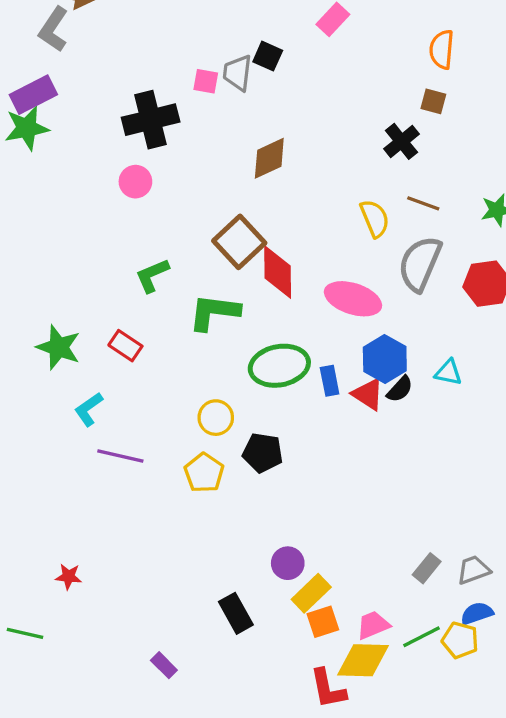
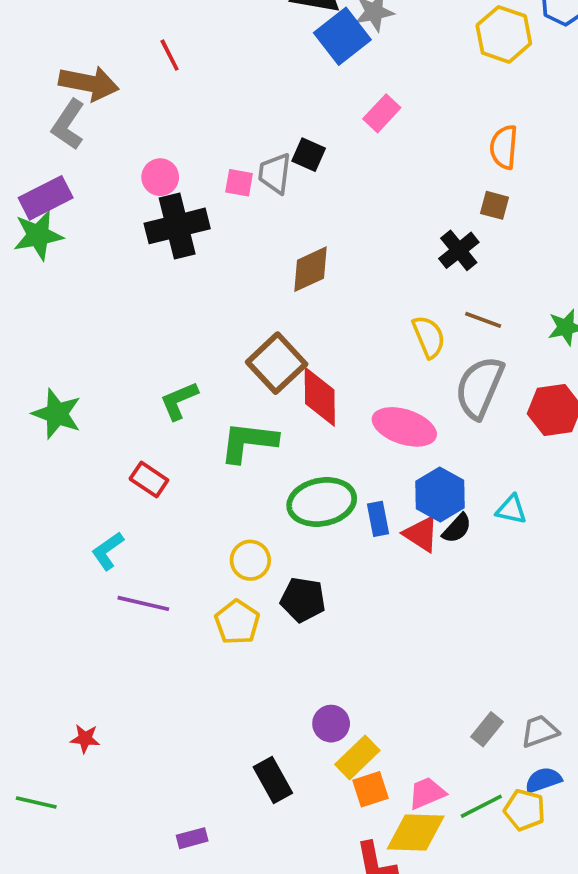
pink circle: (135, 182) -> (160, 177), moved
green star: (58, 347) -> (57, 414), moved
purple rectangle: (164, 665) -> (192, 838), turned -60

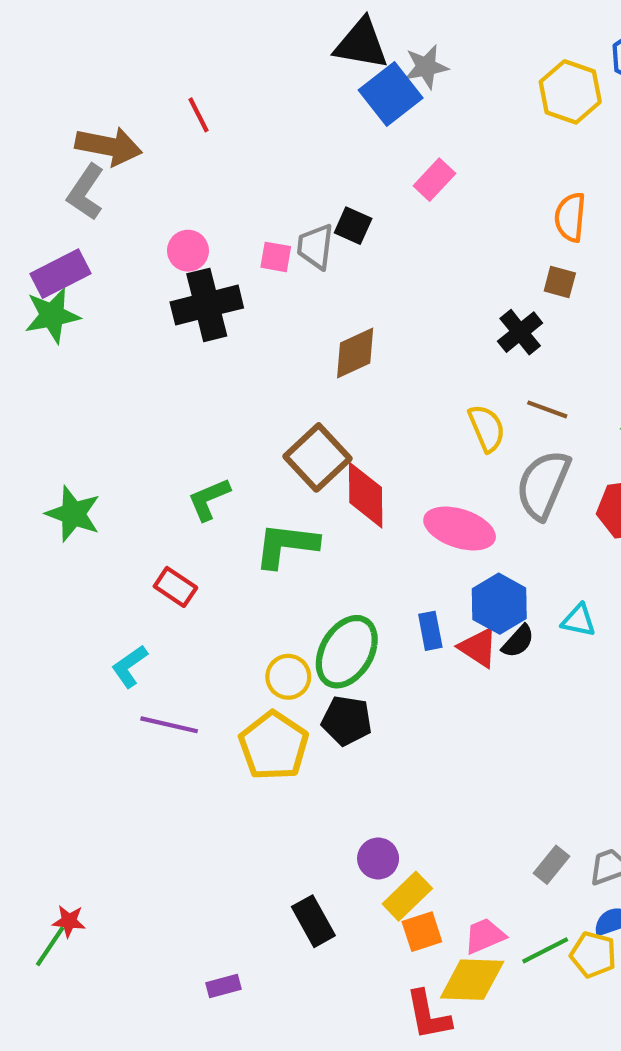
green ellipse: (322, 502) -> (347, 652), moved, turned -48
yellow pentagon: (237, 622) -> (274, 746), size x1.4
red star: (85, 739) -> (69, 921), moved
green line: (36, 802) -> (50, 946), turned -69

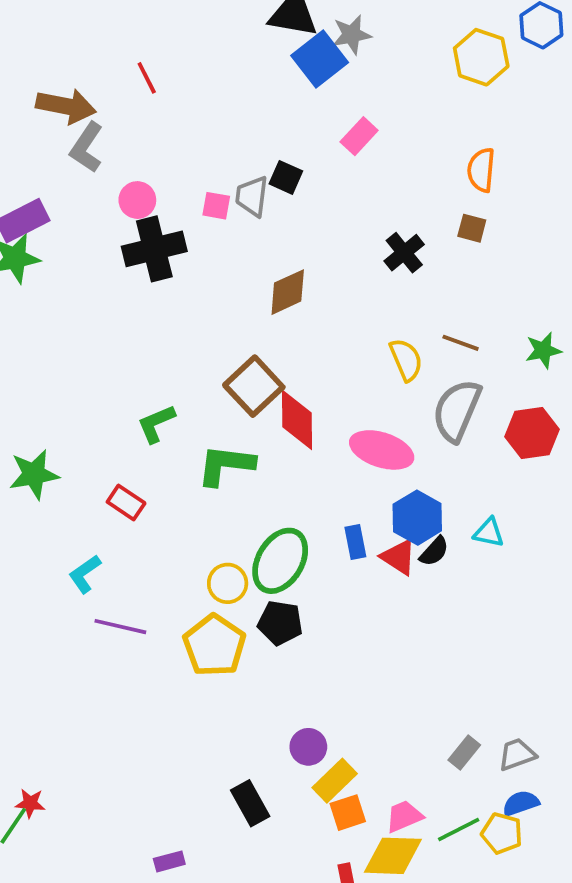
gray L-shape: (86, 192) -> (87, 147), moved
black cross: (520, 332) -> (404, 253), moved
green star: (73, 514) -> (34, 474), moved, turned -30

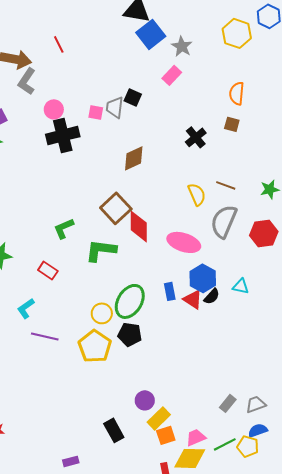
gray star: (352, 35) -> (182, 46), moved, turned -30

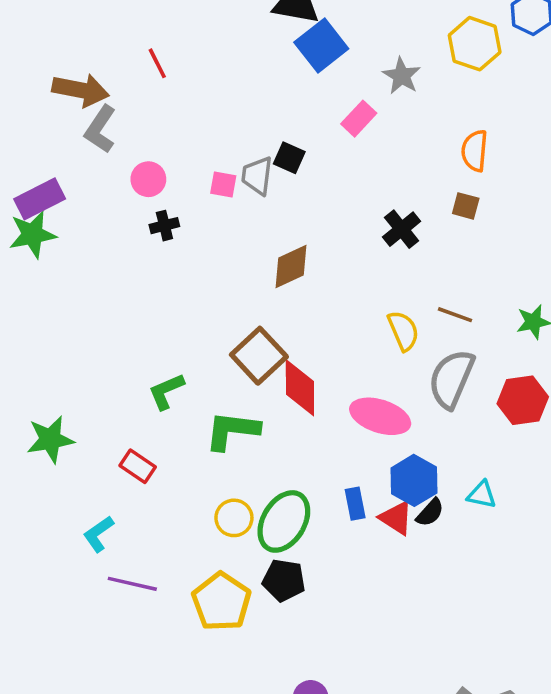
gray star: (182, 46) -> (402, 76), moved
black cross: (63, 135) -> (164, 226), size x0.5
yellow circle: (102, 313) -> (234, 518), moved

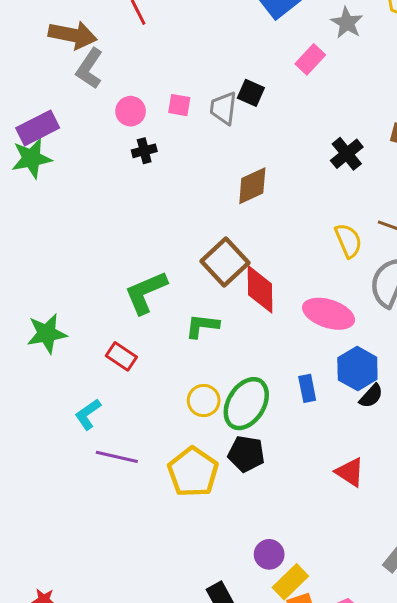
pink square: (223, 185) -> (179, 105), moved
green L-shape: (166, 391) -> (146, 292), size x1.4
green L-shape: (232, 431) -> (202, 326), size x0.7
red triangle: (396, 518) -> (350, 472), moved

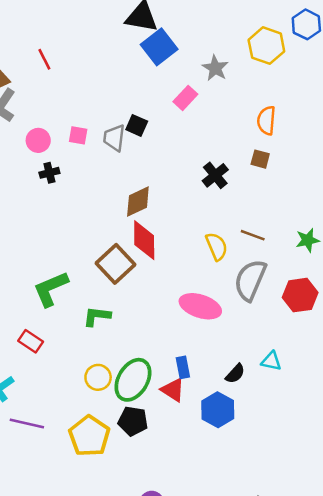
red diamond: (260, 289) -> (144, 240), moved
blue hexagon: (357, 369) -> (218, 410), moved
red triangle: (350, 472) -> (173, 390), moved

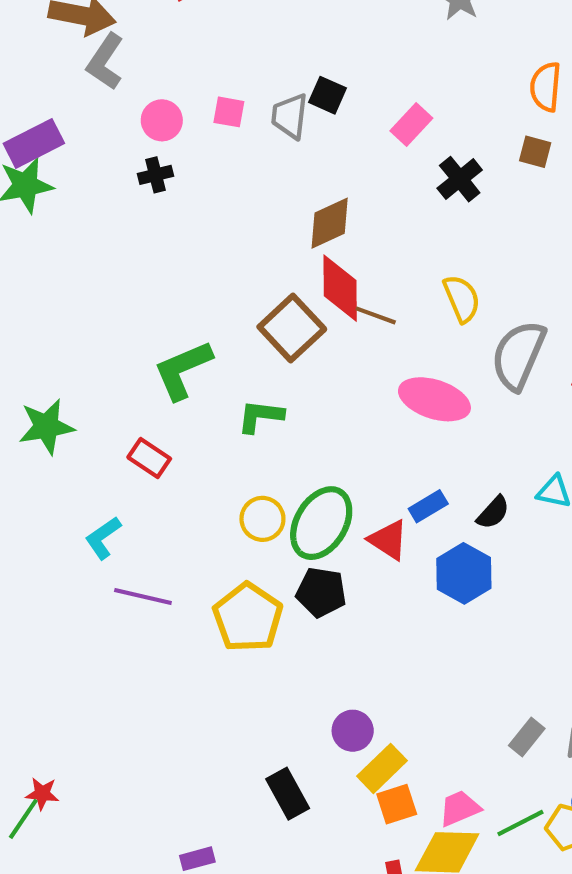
pink rectangle: (185, 98) -> (411, 125), moved
black cross: (49, 173) -> (155, 175), moved
brown line: (253, 235) -> (376, 315), moved
blue rectangle: (183, 367) -> (428, 506), moved, turned 70

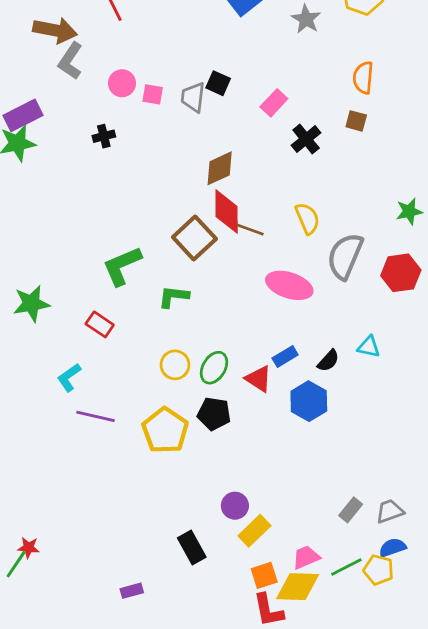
pink circle: (162, 120) -> (122, 83), moved
green ellipse: (321, 523) -> (214, 368), size x0.7
orange square: (397, 804) -> (264, 575), moved

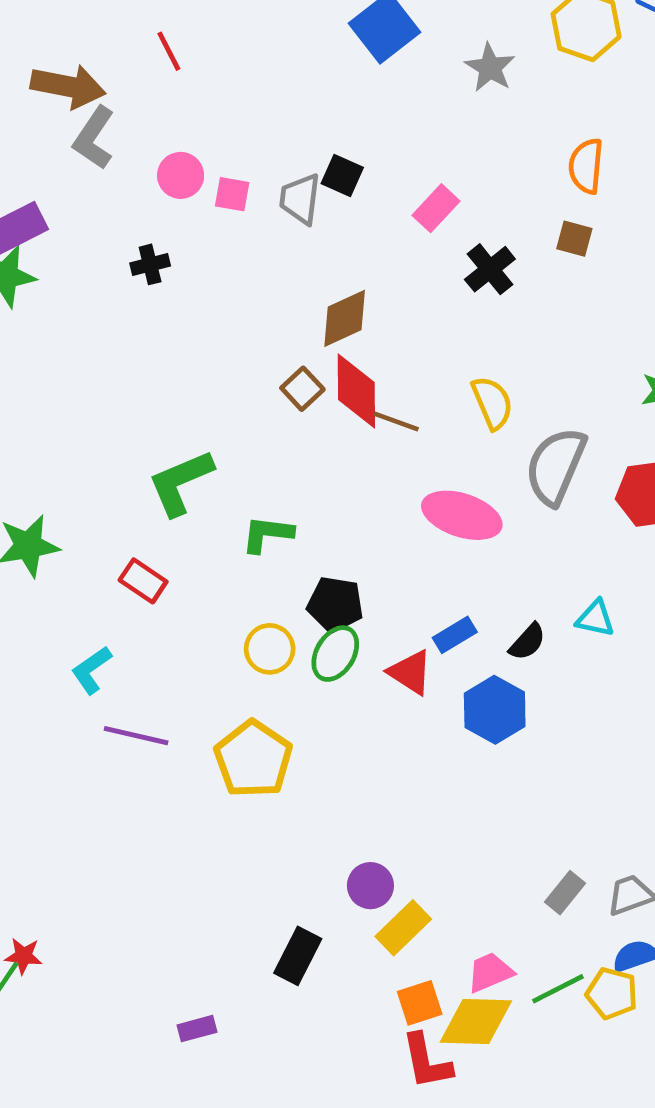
brown square: (194, 238) -> (302, 389), moved, size x0.6
black pentagon: (214, 414) -> (335, 604), moved
black rectangle: (192, 548) -> (298, 956), turned 56

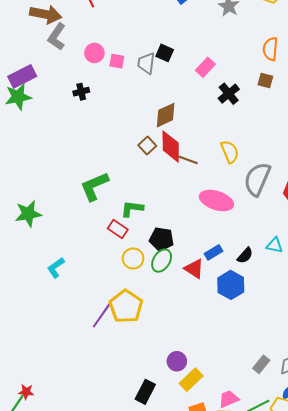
red rectangle: (143, 581) -> (118, 229), moved
purple line: (136, 736) -> (102, 315), moved, turned -68

